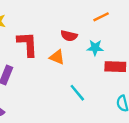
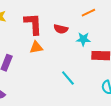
red L-shape: (27, 44) -> (33, 24), moved
orange triangle: (57, 57) -> (36, 47), moved, turned -32

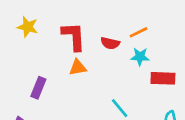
orange line: (88, 13) -> (139, 32), moved

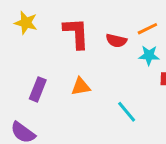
orange triangle: (78, 67) -> (81, 87), moved

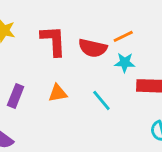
red semicircle: (116, 41) -> (93, 48), size x1.4
cyan line: (127, 112) -> (101, 100), moved

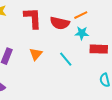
orange triangle: (58, 93) -> (36, 54), turned -40

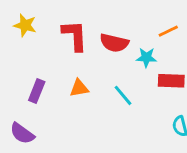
orange line: (81, 15) -> (168, 31), moved
orange triangle: (36, 54) -> (79, 88), turned 40

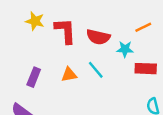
yellow star: (25, 25) -> (35, 21), moved
cyan line: (123, 95) -> (96, 70), moved

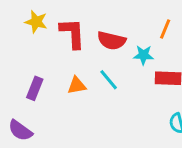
orange line: (143, 27) -> (165, 29), turned -42

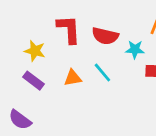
yellow star: (36, 22) -> (35, 51), moved
purple rectangle: (35, 88) -> (34, 81), turned -75

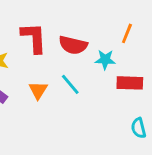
orange triangle: (73, 78) -> (38, 90), turned -48

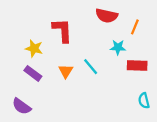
red semicircle: (73, 45) -> (107, 16), moved

